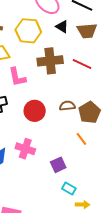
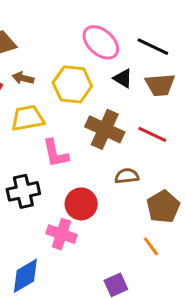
brown cross: (50, 61) -> (105, 129), turned 30
brown semicircle: (67, 106) -> (127, 176), moved
pink cross: (25, 149) -> (61, 234), moved

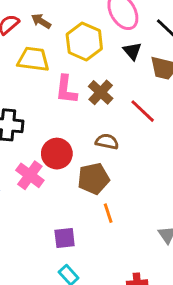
brown cross: (105, 129) -> (101, 92), size x0.7
pink L-shape: (55, 153) -> (66, 90), moved
brown pentagon: (163, 207) -> (93, 179), moved

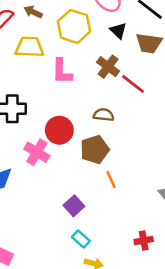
brown cross: (101, 92) -> (108, 67), moved
purple square: (65, 238) -> (74, 206), turned -30

